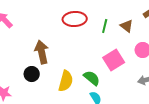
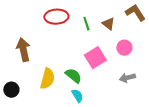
green line: (105, 26) -> (86, 24), turned -32
black circle: (32, 74) -> (11, 90), moved

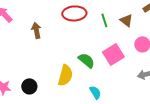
brown arrow: (23, 50) -> (36, 30), moved, size x0.7
green semicircle: (73, 76) -> (86, 60), moved

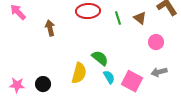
pink square: (113, 54) -> (132, 81), moved, turned -30
cyan semicircle: (95, 92) -> (109, 77), moved

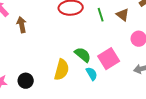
brown arrow: (50, 28) -> (22, 25), moved
pink square: (132, 81) -> (109, 59), moved, turned 30

